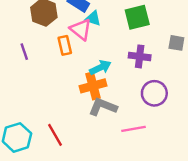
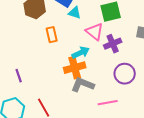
pink triangle: (81, 29) -> (95, 32), moved
purple line: (24, 52) -> (19, 76), moved
purple cross: (140, 56) -> (113, 44), turned -30

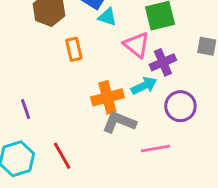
cyan arrow: (81, 53) -> (144, 86), moved

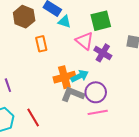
purple cross: (163, 62) -> (103, 53), turned -36
cyan arrow: (144, 86) -> (80, 76), moved
purple circle: (180, 106) -> (96, 92), moved

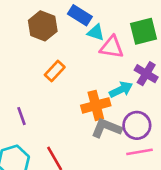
pink triangle: (85, 41) -> (112, 47), moved, turned -30
orange rectangle: (41, 44) -> (55, 71), moved, turned 56
cyan arrow: (80, 76) -> (121, 90), moved

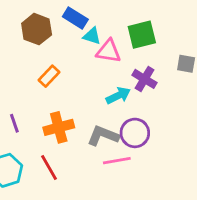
orange cross: (96, 105) -> (59, 127), moved
pink line: (140, 152) -> (117, 161), moved

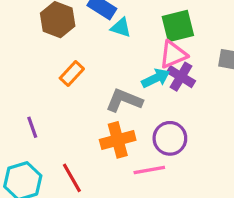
pink triangle: (109, 51) -> (173, 54), moved, turned -32
cyan arrow: (118, 96) -> (156, 78), moved
orange cross: (59, 127) -> (118, 140), moved
gray L-shape: (103, 136) -> (124, 100), moved

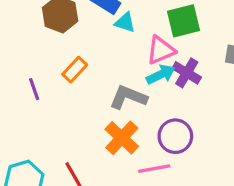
pink triangle: (173, 54) -> (161, 50), moved
purple line: (32, 127) -> (34, 89), moved
orange cross: (118, 140) -> (122, 138), turned -32

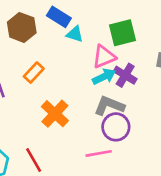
gray L-shape: (128, 97) -> (109, 106), moved
orange cross: (122, 138) -> (55, 114), moved

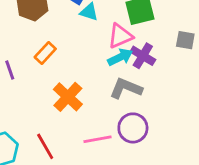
purple circle: (116, 127) -> (133, 128), moved
pink line: (99, 153) -> (98, 139), moved

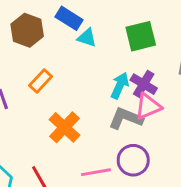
pink triangle: (120, 36) -> (148, 106), moved
cyan arrow: (120, 57) -> (120, 86), turned -40

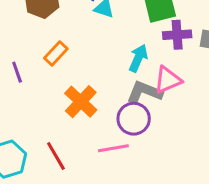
purple cross: (144, 84) -> (177, 35), moved, turned -35
purple circle: (133, 160) -> (134, 119), moved

